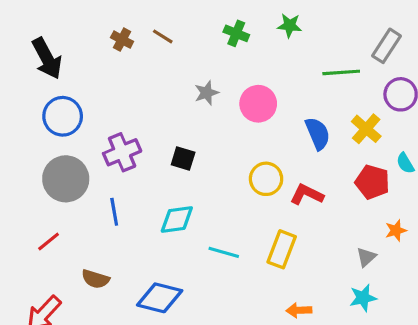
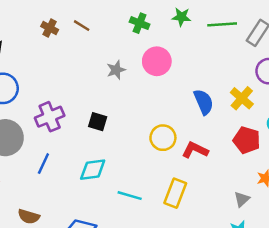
green line: (341, 72) -> (222, 24), moved
pink circle: (258, 104) -> (157, 61), moved
blue line: (114, 212) -> (43, 164), turned 35

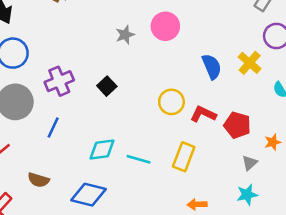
black square: (98, 122) -> (107, 86), turned 30
red pentagon: (247, 140) -> (237, 125), moved
cyan diamond: (93, 170) -> (102, 149), moved

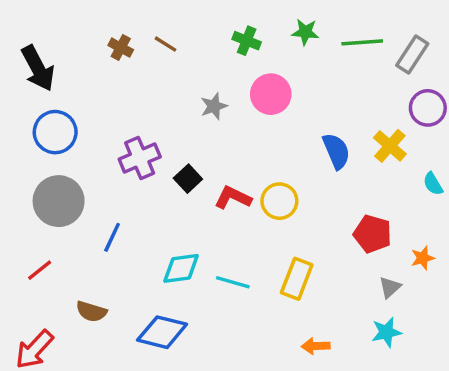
purple cross: (59, 81) -> (140, 158), moved
red L-shape: (203, 114) -> (233, 198), moved

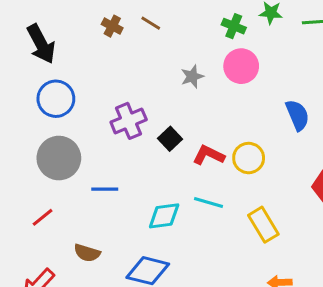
green cross: (247, 41) -> (234, 26), moved
blue line: (112, 237) -> (105, 189), turned 65
yellow rectangle: (297, 279) -> (263, 225), turned -52
cyan line: (233, 282) -> (209, 202), moved

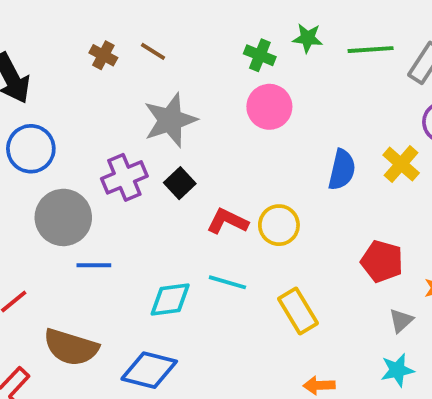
gray star: (192, 77) -> (170, 120), moved, size x1.8
blue semicircle: (297, 115) -> (342, 170), turned 36
black square: (170, 139) -> (180, 183), moved
gray circle: (59, 158) -> (63, 217), moved
brown semicircle: (87, 253) -> (71, 347), size x1.6

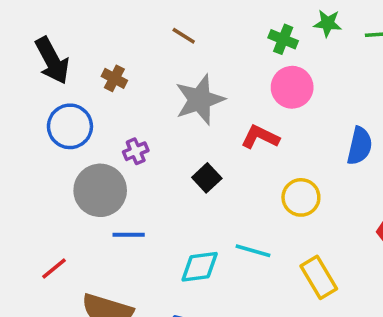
brown cross: (103, 55) -> (114, 78), moved
purple cross: (124, 177) -> (136, 151), moved, size x0.6
black square: (180, 183) -> (207, 178), moved
red L-shape: (227, 221) -> (260, 137), moved

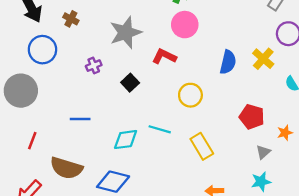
purple cross: (136, 151) -> (94, 66), moved
gray circle: (100, 190) -> (21, 91), moved
red line: (54, 269) -> (32, 141), turned -30

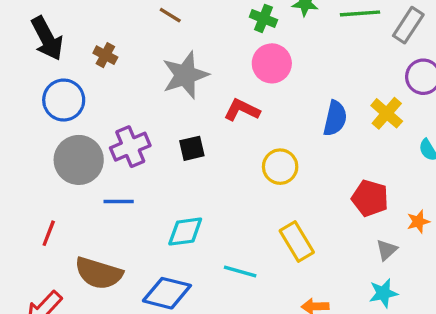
purple cross: (94, 66) -> (130, 147), moved, size x1.6
black square: (130, 83) -> (192, 148), turned 30
gray circle: (21, 91) -> (79, 160), moved
cyan line: (160, 129) -> (240, 271), moved

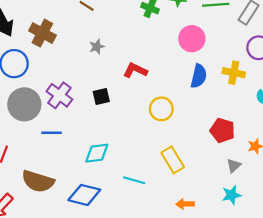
brown cross: (105, 55) -> (42, 33), size x1.6
pink circle: (272, 63) -> (192, 39), moved
gray star: (185, 75) -> (97, 47), size x0.5
yellow cross: (387, 113) -> (234, 73), turned -30
purple cross: (130, 147) -> (59, 95), turned -30

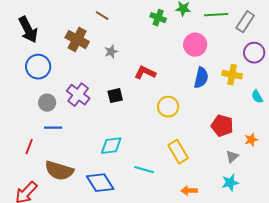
brown cross: (42, 33) -> (77, 40), moved
gray circle: (24, 104) -> (47, 103), size x0.6
blue line: (51, 133) -> (53, 128), moved
blue diamond: (84, 195) -> (100, 183), turned 44

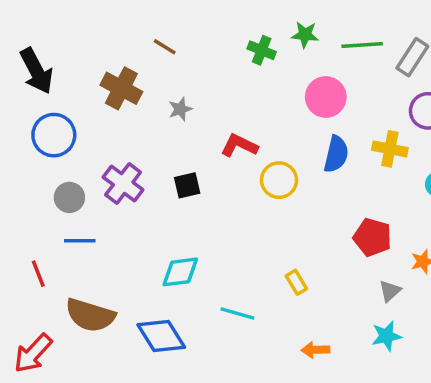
yellow circle: (168, 107) -> (279, 180), moved
red line: (29, 147) -> (38, 274), turned -42
yellow rectangle: (178, 152) -> (296, 282), size x0.6

